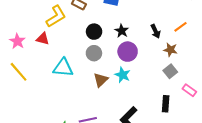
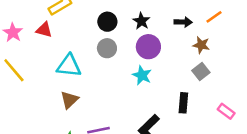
black arrow: (156, 31) -> (183, 22), turned -64
brown triangle: (101, 80) -> (69, 100), moved
pink rectangle: (189, 90) -> (226, 111), moved
black rectangle: (166, 104) -> (183, 103), moved

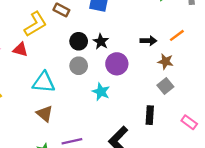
black star: (141, 21) -> (101, 42), moved
cyan star: (142, 75) -> (101, 92), moved
brown triangle: (69, 100) -> (45, 114), turned -36

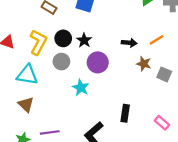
yellow L-shape: (35, 24) -> (38, 42), moved, turned -35
gray square: (165, 86) -> (164, 74), moved, turned -32

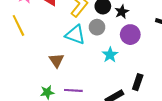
cyan triangle: (27, 75) -> (75, 35), moved
black rectangle: (125, 113) -> (138, 82), moved

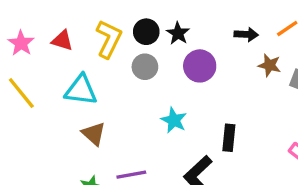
cyan triangle: (75, 35) -> (81, 90), moved
cyan star: (110, 55) -> (174, 120), moved

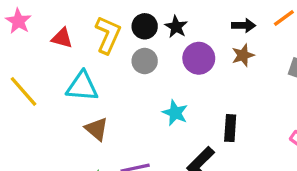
pink star: (21, 43) -> (18, 21), moved
brown star: (269, 65) -> (243, 55), moved, turned -30

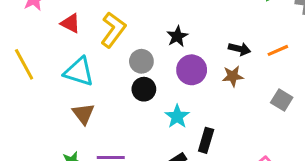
black circle: (145, 26) -> (144, 89), moved
cyan star: (175, 113) -> (177, 116), moved

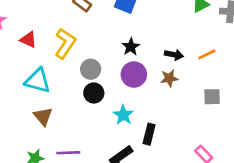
black star: (177, 36) -> (131, 47), moved
gray square: (282, 100) -> (212, 97), turned -30

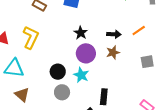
gray circle: (91, 69) -> (62, 92), moved
cyan star: (123, 115) -> (81, 75), moved

